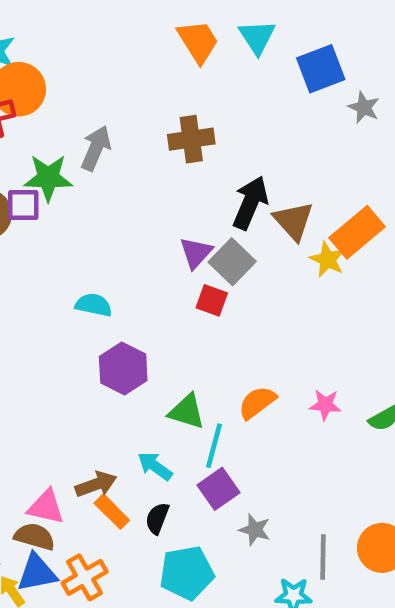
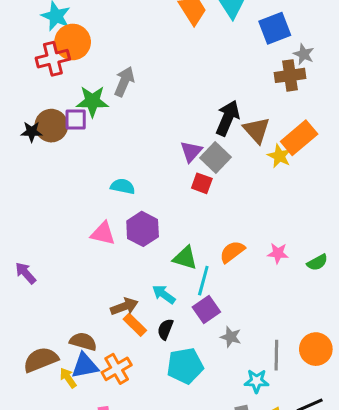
brown cross: (191, 139) -> (290, 75), moved
pink triangle: (46, 507) -> (103, 234), moved

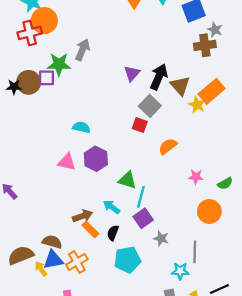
purple triangle: (191, 151) -> (132, 73), moved
orange semicircle: (232, 252) -> (168, 146), moved
orange circle: (316, 349) -> (209, 211), moved

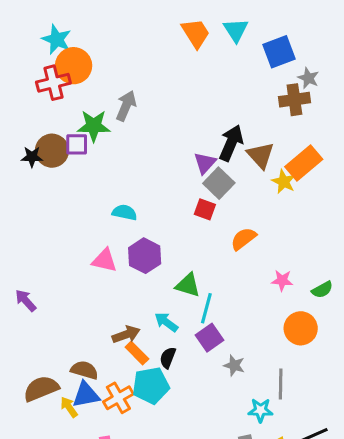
purple triangle: (132, 73) -> (205, 163), moved
cyan pentagon: (127, 260) -> (151, 385), moved

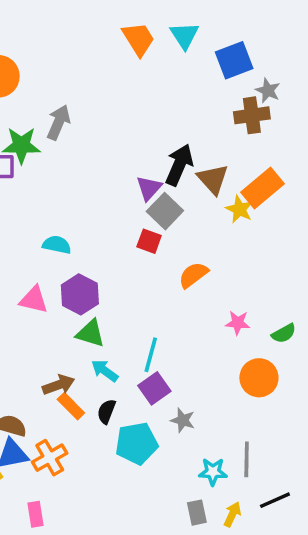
green triangle: (188, 285) -> (90, 333), moved
gray line: (281, 384) -> (247, 459), moved
cyan pentagon: (151, 385) -> (137, 443), moved

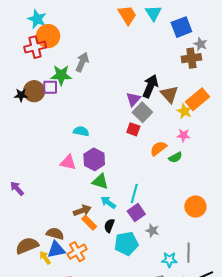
pink star: (238, 323) -> (183, 135), moved
green semicircle: (284, 333) -> (175, 157), moved

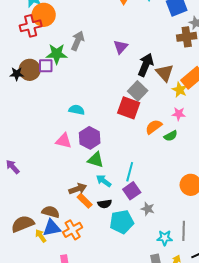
purple triangle: (133, 99) -> (121, 47), moved
red square: (133, 129) -> (129, 108), size x1.6
black semicircle: (109, 226) -> (105, 204), turned -120

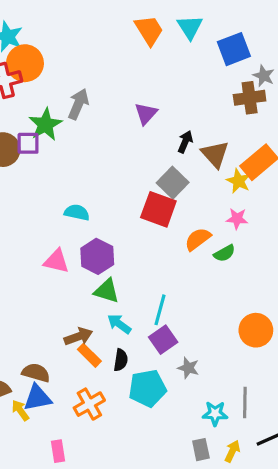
green star: (57, 54) -> (45, 124), turned -30
black arrow: (146, 65) -> (185, 142), size x0.6
black semicircle: (105, 204) -> (121, 360), turned -72
orange cross: (73, 230) -> (89, 404), moved

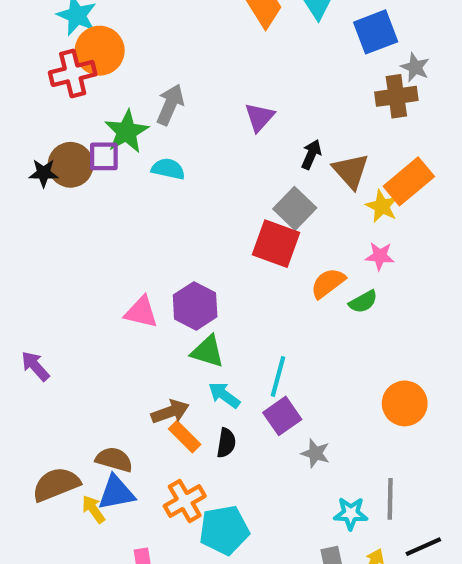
cyan semicircle: (77, 212) -> (168, 169), moved
cyan pentagon: (147, 388) -> (224, 530), moved

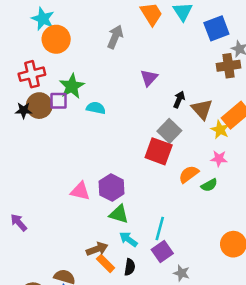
red cross: (73, 73) -> (32, 74), moved
gray arrow: (170, 105) -> (115, 37), moved

